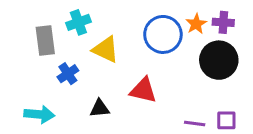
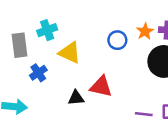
blue circle: (163, 34) -> (117, 40), size x0.6
black triangle: (100, 108) -> (76, 98), moved

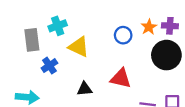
red triangle: (101, 87) -> (121, 78), moved

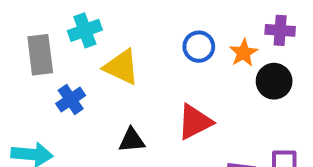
orange star: (149, 27) -> (244, 53), moved
black circle: (166, 55) -> (274, 81), size x0.7
red triangle: (121, 78) -> (195, 122), turned -40

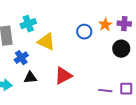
orange star: (244, 53) -> (105, 25), moved
red triangle: (195, 122) -> (63, 76), moved
black triangle: (132, 140) -> (30, 78), moved

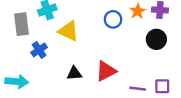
red triangle: (63, 76) -> (106, 71), moved
black triangle: (30, 78) -> (74, 73), moved

